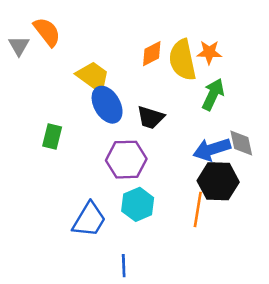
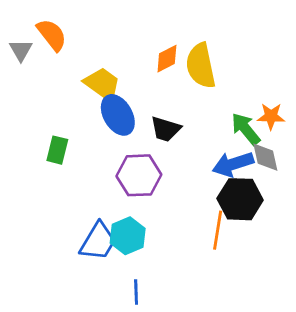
orange star: (209, 52) -> (271, 116), moved
green arrow: (213, 94) -> (246, 129), moved, turned -64
cyan hexagon: (138, 204) -> (128, 236), moved

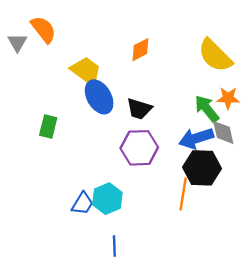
yellow semicircle: (201, 66) -> (215, 55), moved, turned -33
purple hexagon: (139, 175) -> (139, 148), moved
blue trapezoid: (98, 241) -> (82, 203), size x0.7

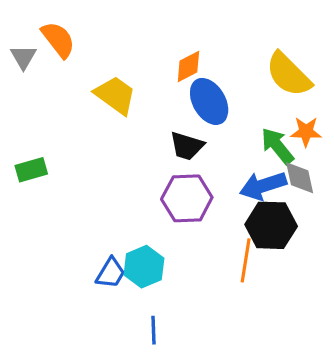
blue ellipse: (99, 97) -> (209, 101), moved
green rectangle: (48, 126) -> (31, 170), moved, turned 60

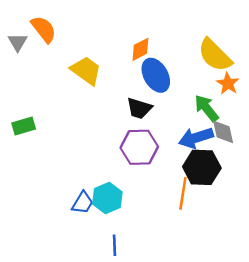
orange star: (306, 132) -> (228, 83), moved, turned 30

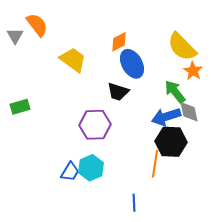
purple hexagon: (139, 147) -> (95, 125), moved
blue line: (114, 245) -> (134, 203), moved

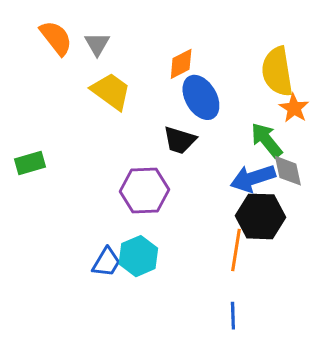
gray triangle: (15, 36) -> (97, 44), moved
yellow semicircle: (182, 47) -> (277, 71), turned 36
blue line: (134, 203) -> (233, 316), moved

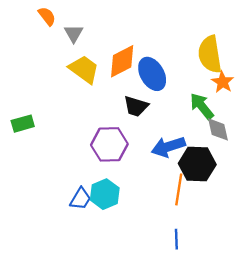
orange semicircle: (56, 38) -> (47, 16), moved, size x0.7
orange diamond: (181, 64) -> (122, 61), moved, size x1.4
blue arrow: (253, 178) -> (168, 147), moved

